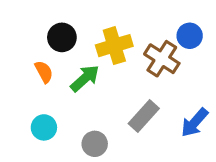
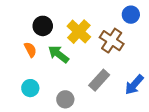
blue circle: (190, 36) -> (131, 15), moved
yellow cross: (114, 46) -> (79, 32), turned -30
green arrow: (85, 78) -> (59, 54), turned -100

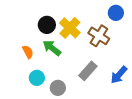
black circle: (43, 26) -> (47, 25), moved
orange semicircle: (30, 50) -> (28, 52), moved
cyan circle: (30, 88) -> (37, 78), moved

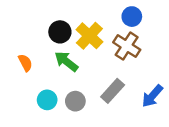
blue circle: (116, 13) -> (132, 17), moved
orange semicircle: (28, 52) -> (25, 63), moved
gray circle: (58, 88) -> (75, 101), moved

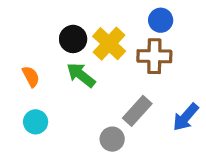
brown cross: (127, 46) -> (154, 56), turned -32
cyan circle: (47, 100) -> (36, 122), moved
gray circle: (75, 101) -> (112, 139), moved

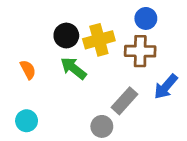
yellow cross: (109, 44) -> (99, 40), turned 32
blue arrow: (186, 117) -> (166, 87), moved
cyan circle: (36, 122) -> (27, 121), moved

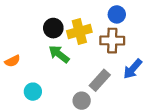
orange semicircle: (28, 70) -> (12, 61), moved, turned 91
cyan circle: (27, 121) -> (33, 92), moved

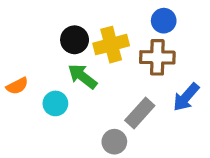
cyan circle: (33, 92) -> (55, 103), moved

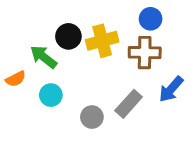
green arrow: (82, 76) -> (44, 57), moved
gray circle: (114, 142) -> (92, 117), moved

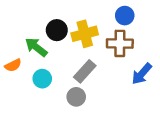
gray rectangle: (129, 104) -> (85, 71), moved

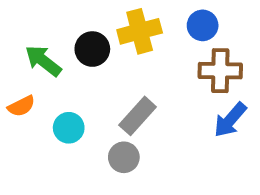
yellow cross: (85, 34) -> (140, 31), moved
brown cross: (120, 43) -> (220, 71), moved
green arrow: (36, 47) -> (43, 61), moved

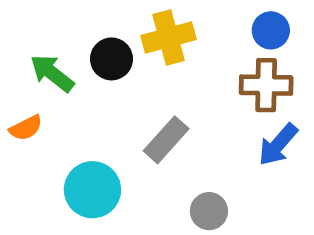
blue circle: (203, 25) -> (271, 30), moved
cyan circle: (69, 128) -> (92, 190), moved, size x1.5
gray circle: (124, 157) -> (209, 211), moved

